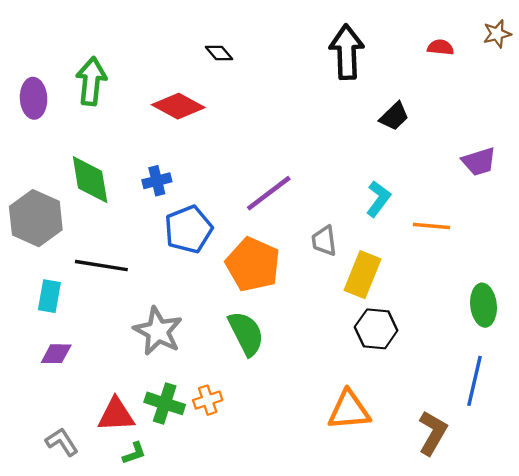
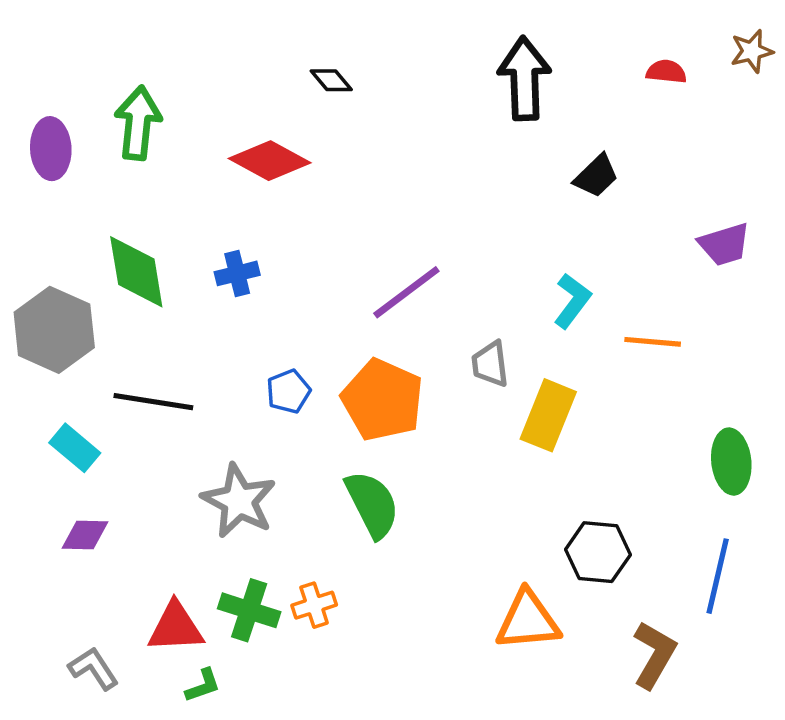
blue pentagon: (188, 229) -> (288, 391), moved, size x0.6
cyan rectangle: (49, 296) -> (75, 448), turned -60
black hexagon: (376, 329) -> (598, 552), moved

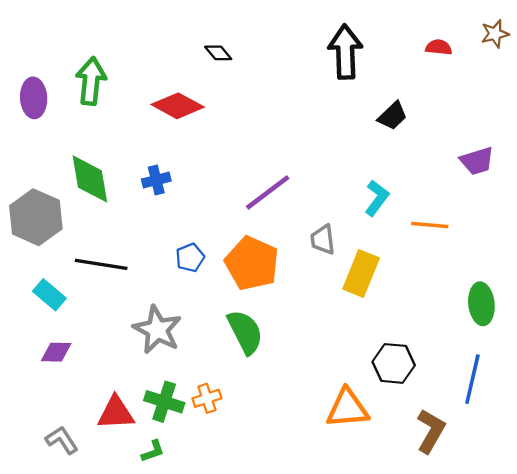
green L-shape: (203, 685) -> (153, 451), moved

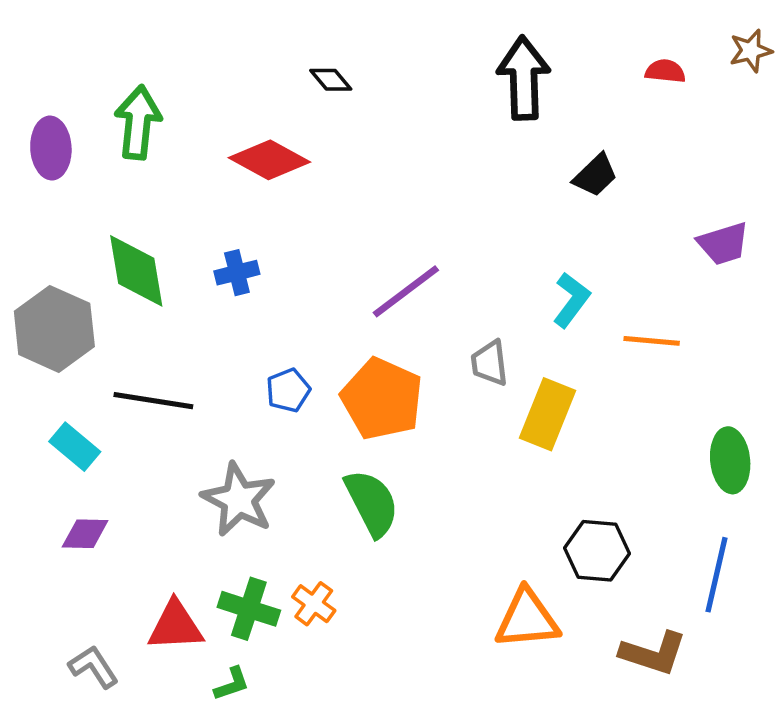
orange cross: (207, 398) -> (314, 604), turned -36
brown L-shape: (431, 431) -> (653, 653), turned 78

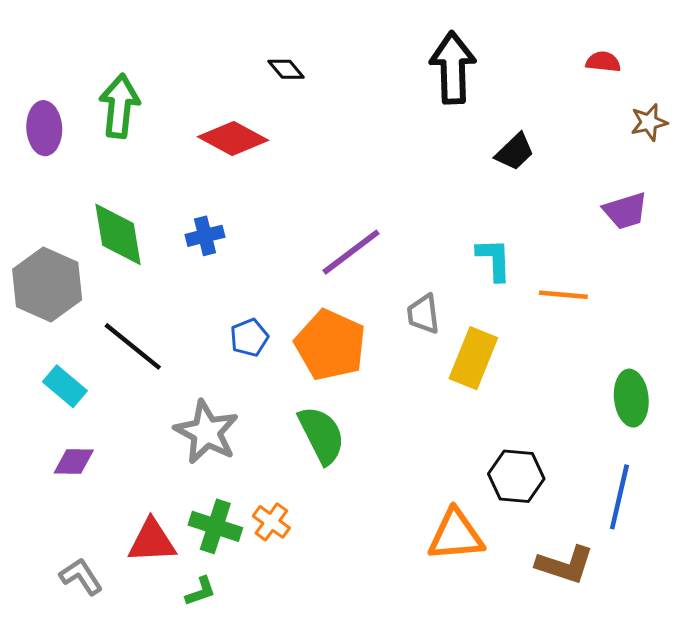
brown star: (751, 51) -> (649, 122), moved
red semicircle: (665, 71) -> (603, 62), moved
cyan L-shape: (571, 300) -> (494, 259), turned -39
black line: (153, 401) -> (133, 346), turned 30

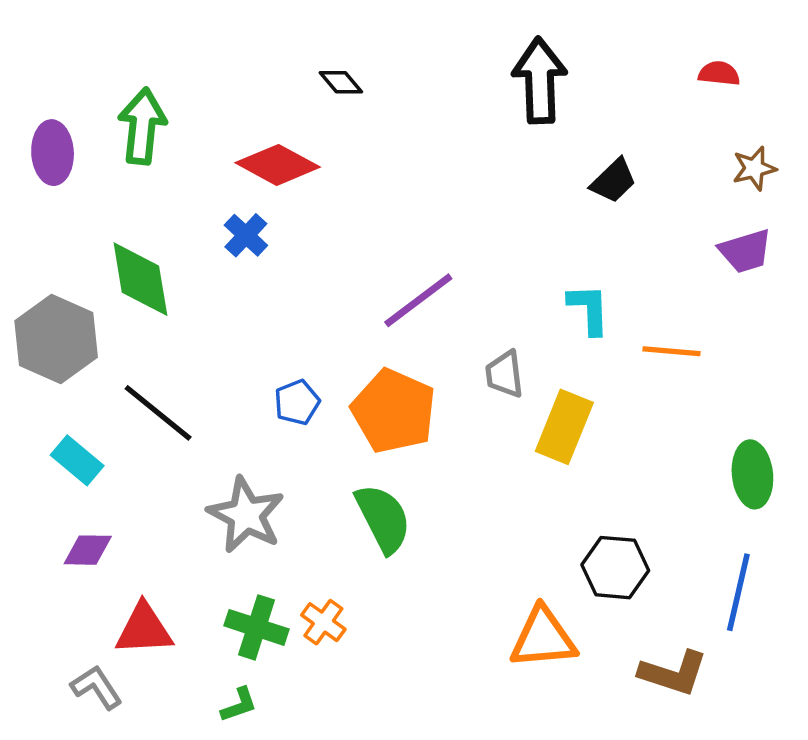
brown star: (649, 122) -> (754, 168), moved
blue cross: (205, 236) -> (246, 235), moved, turned -33
red triangle: (152, 541) -> (144, 629), moved

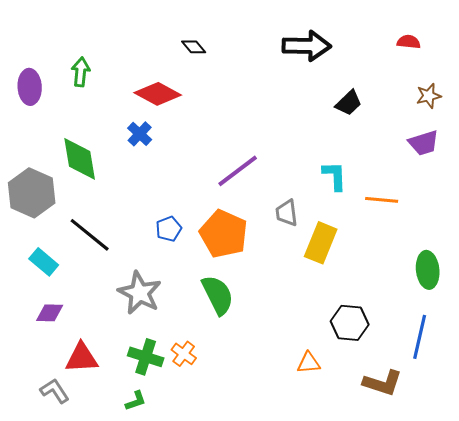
black arrow: (540, 80) -> (307, 46), turned 93
green arrow: (142, 126) -> (81, 72), size x0.7
orange triangle: (543, 638) -> (309, 363), size x0.6

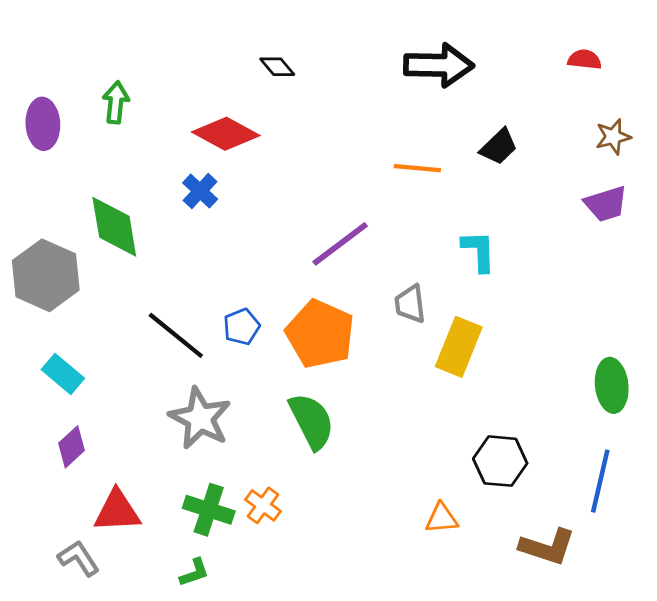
orange line: (382, 200) -> (417, 168), moved
black line: (90, 235) -> (176, 335), moved
purple diamond: (50, 313) -> (71, 447), turned -44

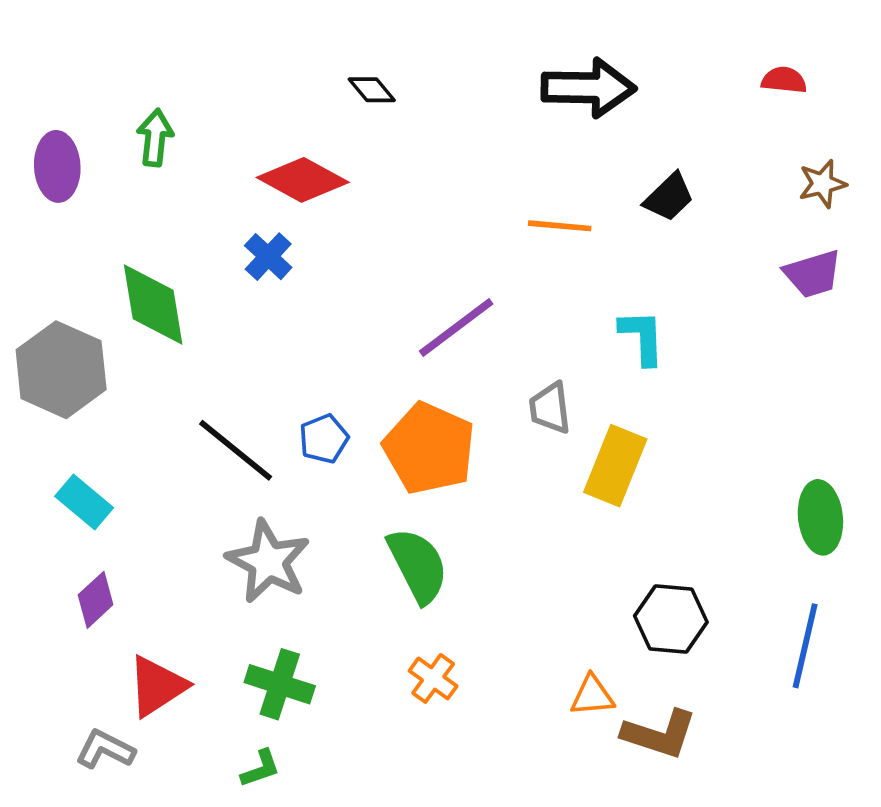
orange cross: (263, 505) -> (433, 678), moved
red triangle: (117, 511) -> (157, 686), turned -30
brown L-shape: (547, 547) -> (659, 734), moved
gray L-shape: (79, 558) -> (105, 749), turned -30

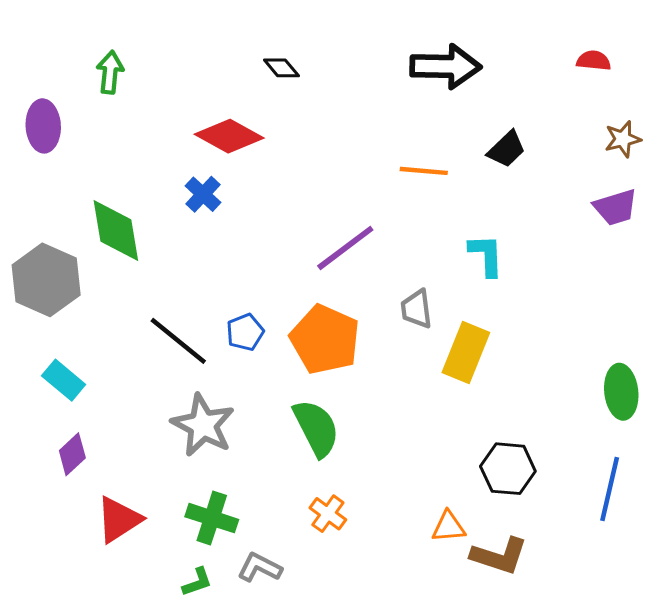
green arrow: (155, 138) -> (110, 72), moved
gray L-shape: (105, 749) -> (260, 567), moved

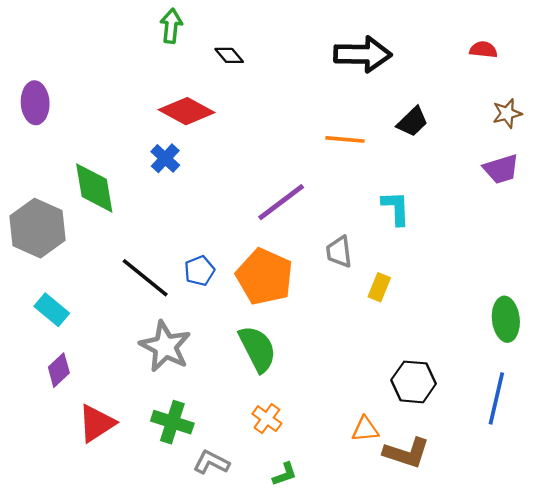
green arrow: (110, 72) -> (171, 26), moved
yellow rectangle: (466, 353) -> (379, 287), size x0.6
green L-shape: (197, 582) -> (285, 474), moved

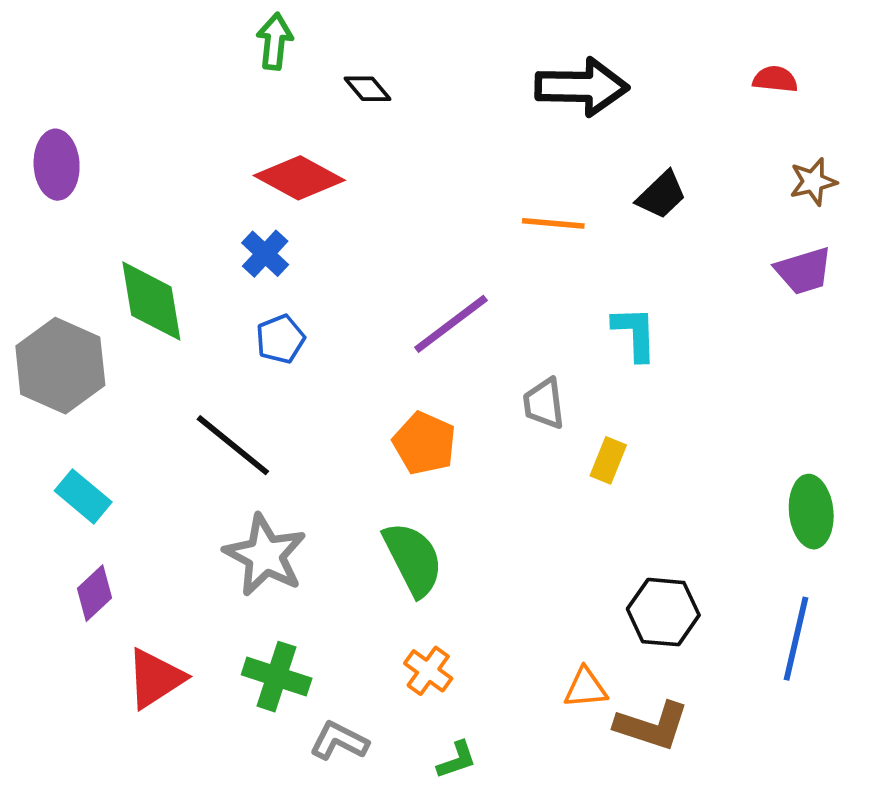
blue pentagon: (200, 271) -> (280, 339), moved
orange pentagon: (265, 277) -> (424, 443), size x0.7

